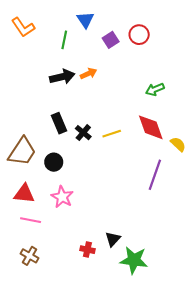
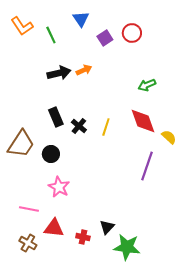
green line: (64, 40) -> (51, 35), moved, turned -36
yellow line: (112, 134) -> (106, 127), turned -54
red triangle: (24, 194) -> (54, 228), moved

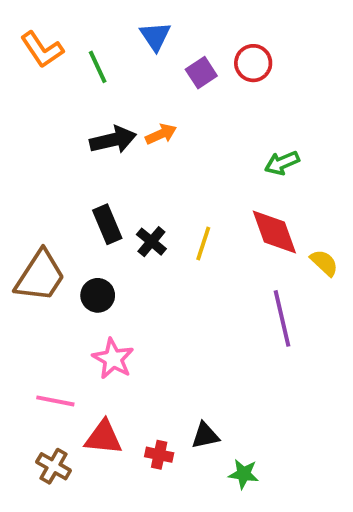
purple line: (147, 166) -> (282, 318), turned -32
black triangle: (107, 227) -> (205, 436), turned 35
green star: (127, 247) -> (244, 474), size x0.6

